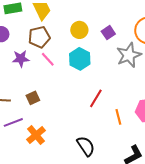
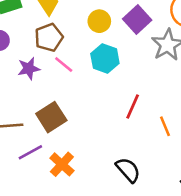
purple square: (108, 33) -> (137, 19), size x1.5
brown square: (33, 98) -> (51, 117), size x1.6

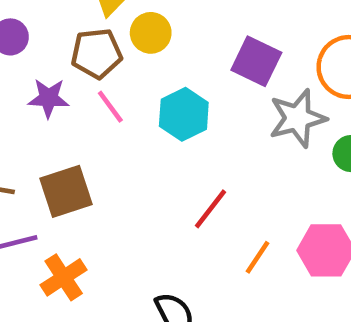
purple square: (137, 19) -> (256, 61), turned -36
yellow circle: (99, 21) -> (151, 33), moved
orange line: (165, 126) -> (257, 257), turned 42

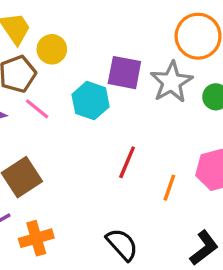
purple square: (256, 61) -> (124, 73), moved
orange cross: (64, 277) -> (36, 238), turned 32

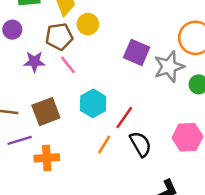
cyan hexagon: (91, 101) -> (93, 103), moved
orange line: (169, 188) -> (104, 144), moved
black semicircle: (122, 245) -> (141, 144), moved

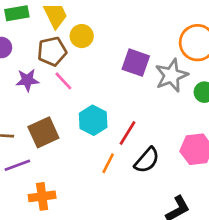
black semicircle: (141, 144) -> (147, 160), turned 75
orange cross: (47, 158) -> (42, 196), moved

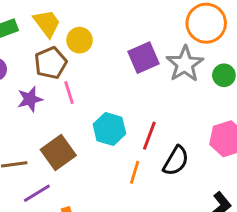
purple square: (136, 63) -> (144, 58), turned -32
pink line: (63, 81) -> (69, 93), turned 36

